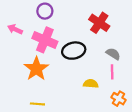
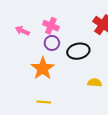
purple circle: (45, 11) -> (52, 43), moved
pink cross: (45, 40) -> (51, 26), moved, size x0.7

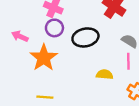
pink arrow: (22, 31) -> (20, 36), moved

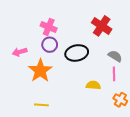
pink arrow: (20, 36) -> (20, 52), turned -40

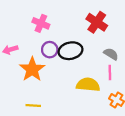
purple circle: (50, 45) -> (50, 50), moved
yellow semicircle: (93, 85) -> (88, 85), size x1.5

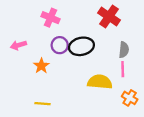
gray semicircle: (111, 54) -> (124, 50), turned 64
orange star: (32, 69) -> (41, 66), size x0.6

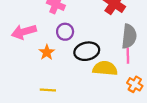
pink arrow: (18, 45) -> (24, 32), size x1.5
black ellipse: (81, 46) -> (87, 51), moved
gray semicircle: (124, 50) -> (129, 36), size x1.5

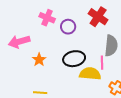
purple circle: (65, 32) -> (68, 27), moved
pink line: (128, 56) -> (102, 63), moved

